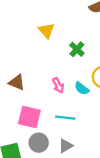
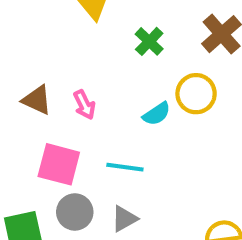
pink arrow: (58, 85) -> (84, 105), moved
cyan semicircle: (82, 88) -> (157, 114), turned -72

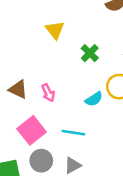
pink square: (59, 164) -> (32, 130), turned 36

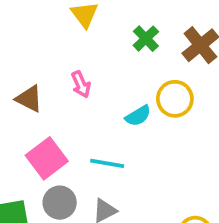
green cross: (90, 53) -> (146, 39), moved
pink arrow: (48, 93) -> (81, 84), moved

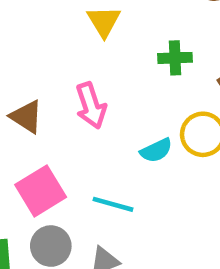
green cross: (146, 39) -> (175, 58), turned 36
pink arrow: (81, 84) -> (91, 106), size x1.4

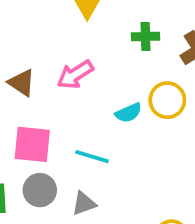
pink arrow: (91, 106) -> (75, 75), turned 75
pink square: (41, 191) -> (32, 144), turned 36

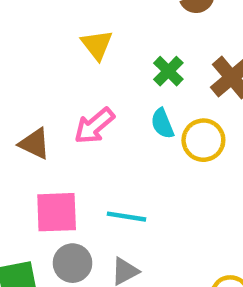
green cross: (145, 37) -> (168, 71), turned -36
cyan semicircle: (128, 113) -> (162, 124), moved, turned 100

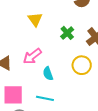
cyan semicircle: (162, 124) -> (48, 74), moved

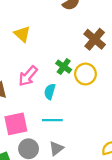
green cross: (67, 33) -> (64, 67), moved
cyan semicircle: (48, 74) -> (50, 92), turned 48

